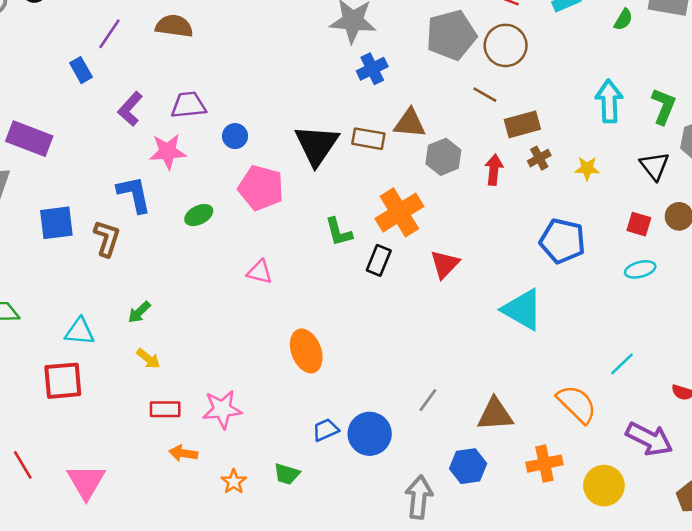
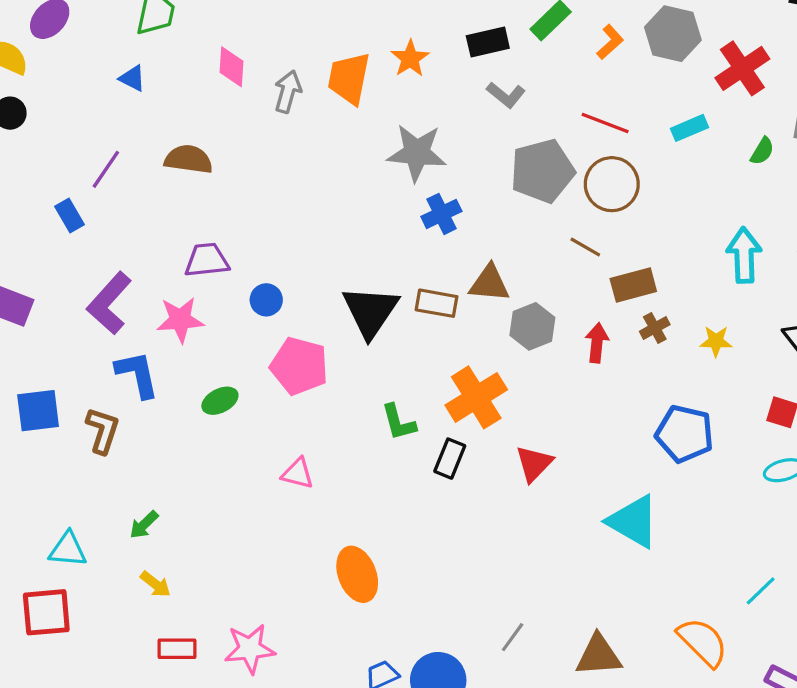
purple L-shape: (130, 109) -> (109, 303), moved, size x1.4

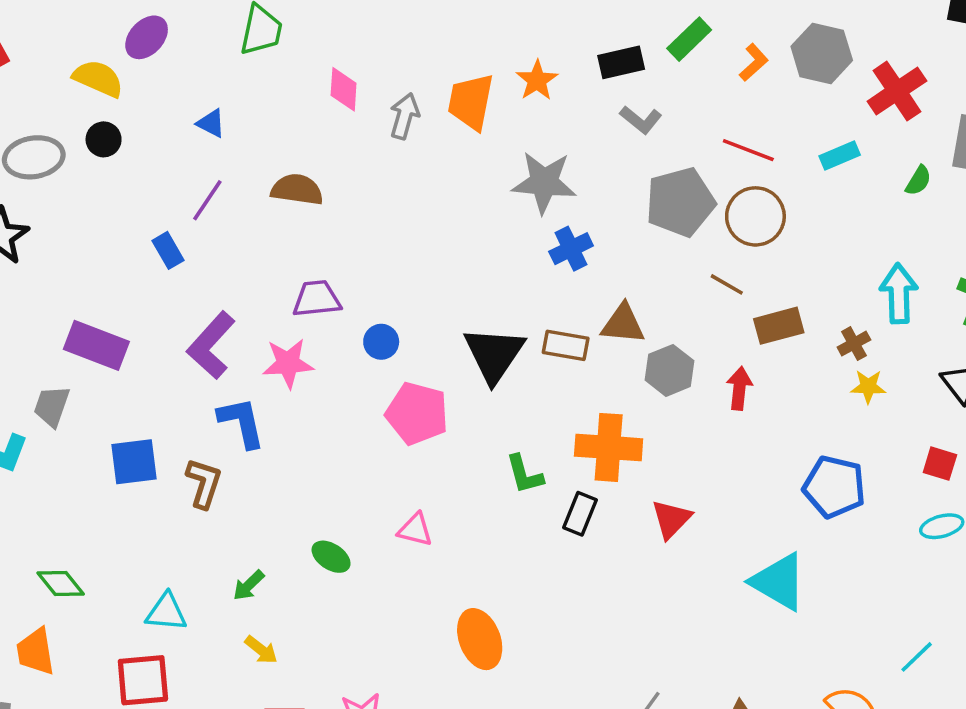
blue triangle: (132, 78) -> (211, 123), moved
brown cross: (655, 328) -> (854, 344), moved
orange cross: (476, 397) -> (609, 447), turned 36
green ellipse: (220, 401) -> (331, 557), moved, turned 60

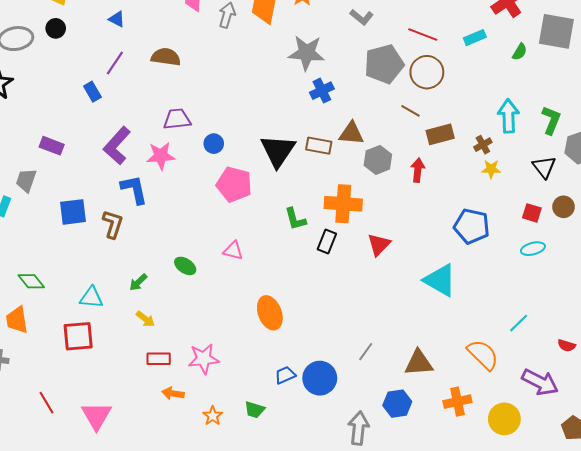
purple rectangle: (96, 345) -> (52, 146), size x0.7

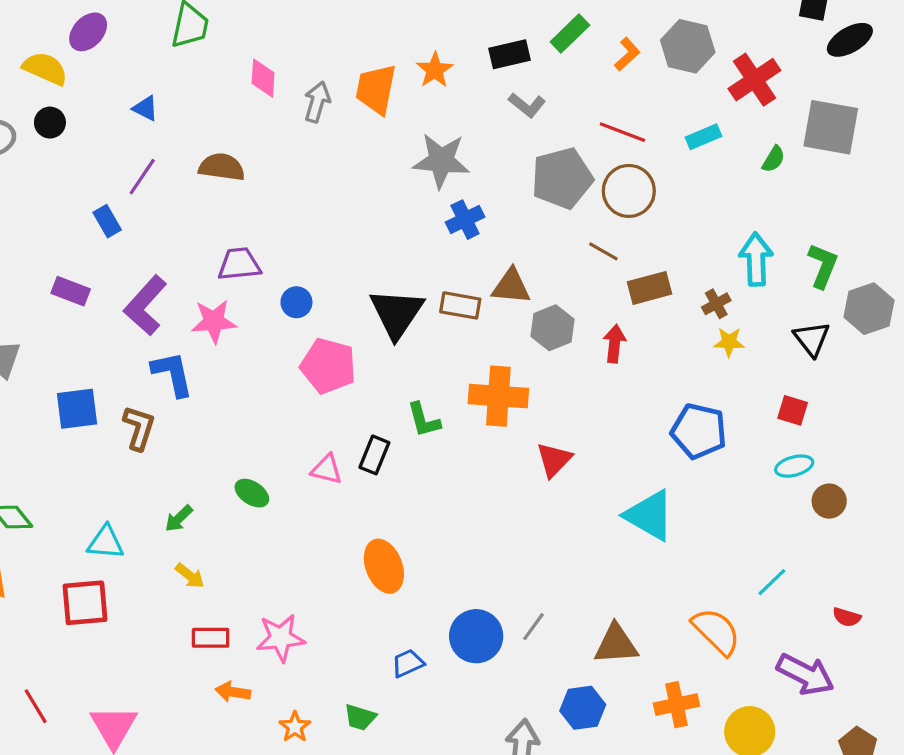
purple rectangle: (52, 146) -> (71, 291), moved
brown circle: (563, 207) -> (829, 501), moved
black rectangle: (327, 241) -> (374, 455), moved
blue circle: (320, 378) -> (476, 636), moved

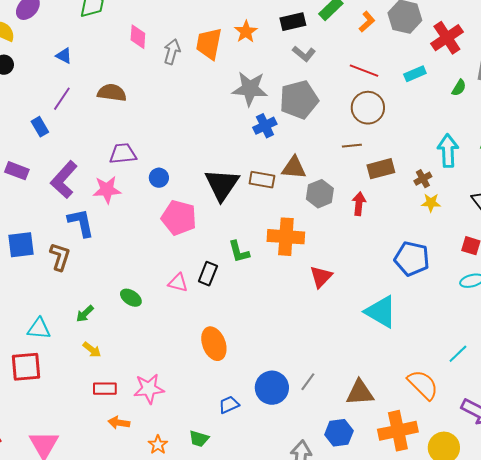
gray pentagon: (562, 178) -> (299, 100), moved
brown line: (603, 251) -> (352, 146), turned -36
orange cross: (677, 705) -> (398, 431), size x1.4

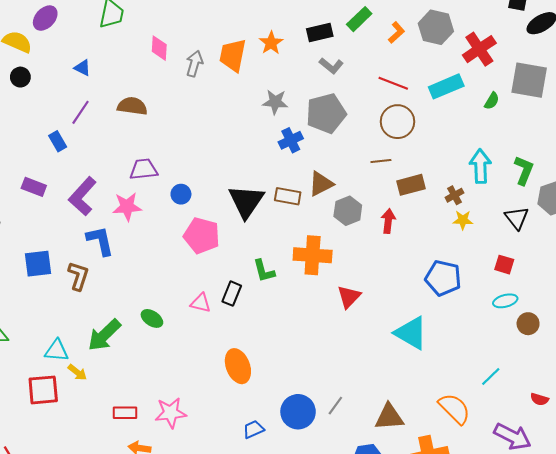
cyan rectangle: (415, 74) -> (446, 86), size x1.5
gray star: (250, 89) -> (275, 102), size x0.7
brown triangle: (294, 168) -> (321, 184), turned -32
green arrow: (85, 314) -> (104, 335), size x1.8
yellow arrow: (92, 350) -> (77, 372), moved

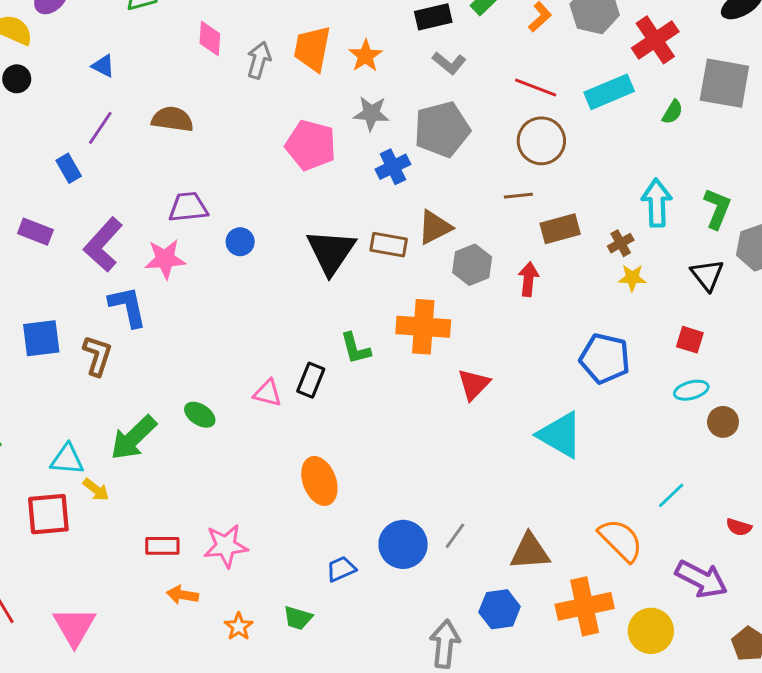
orange star: (271, 43) -> (366, 56), moved
pink pentagon: (202, 236) -> (311, 145), moved

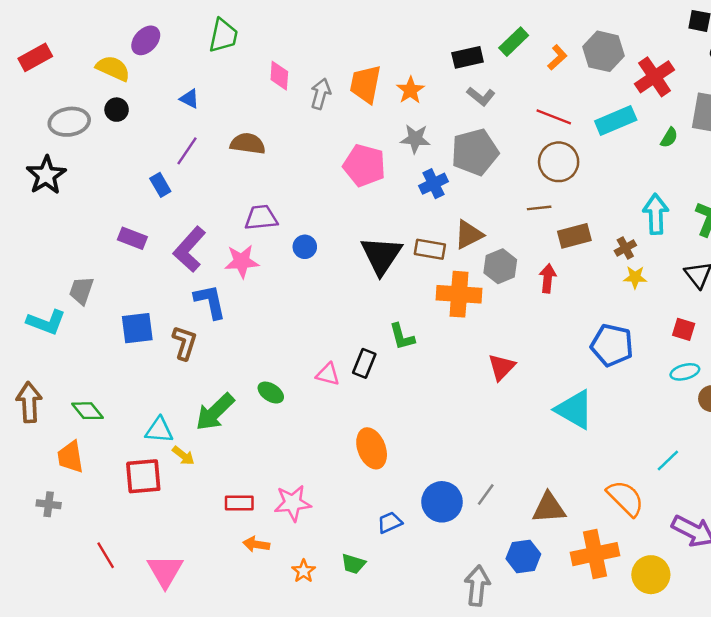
orange cross: (423, 327) -> (459, 294), moved

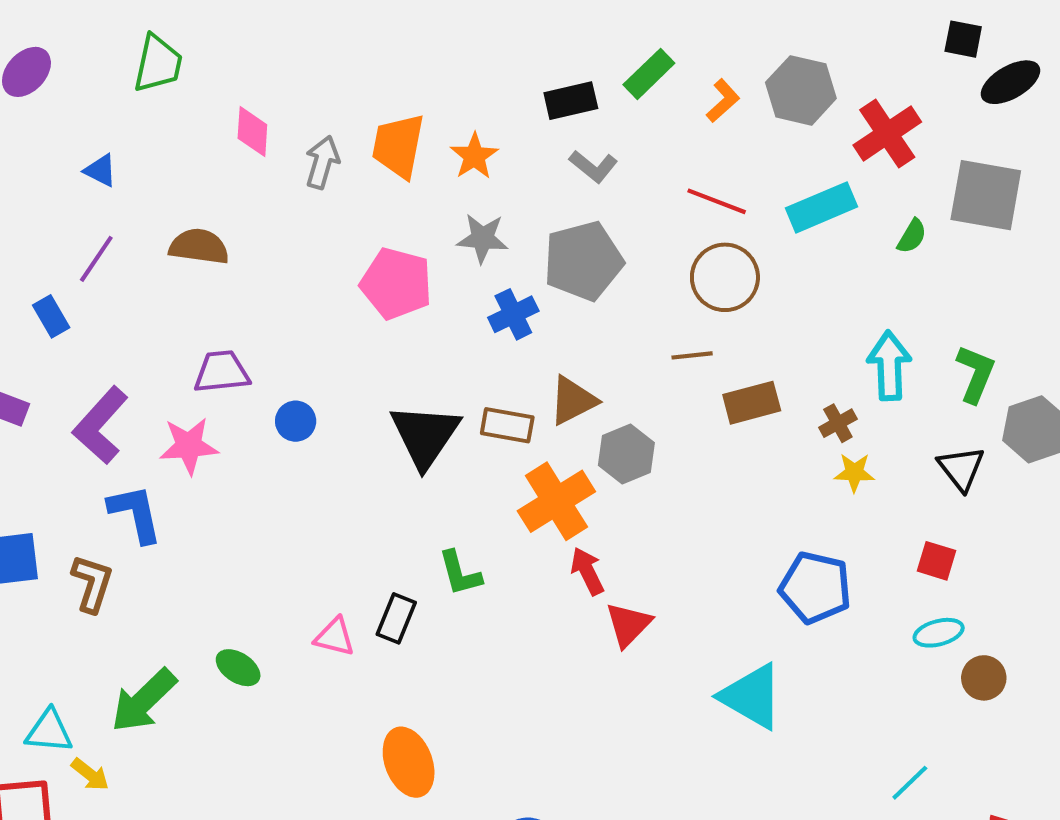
red arrow: (548, 278) -> (587, 571), moved, turned -32
orange cross: (459, 294) -> (556, 501), turned -36

